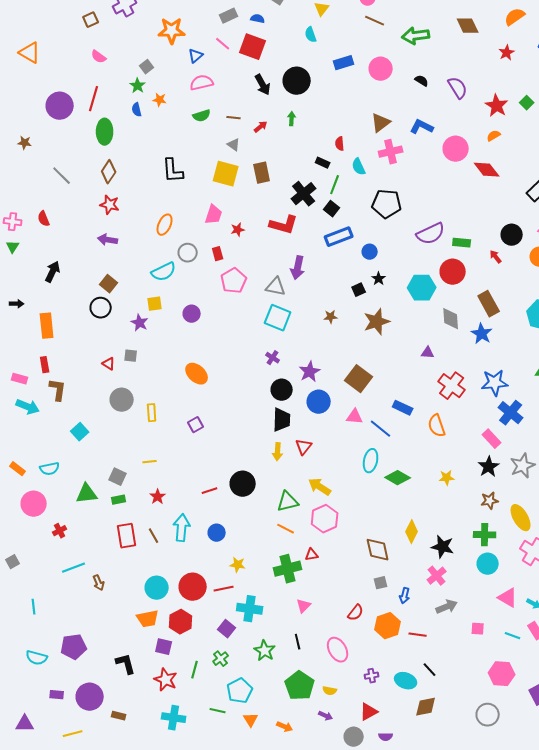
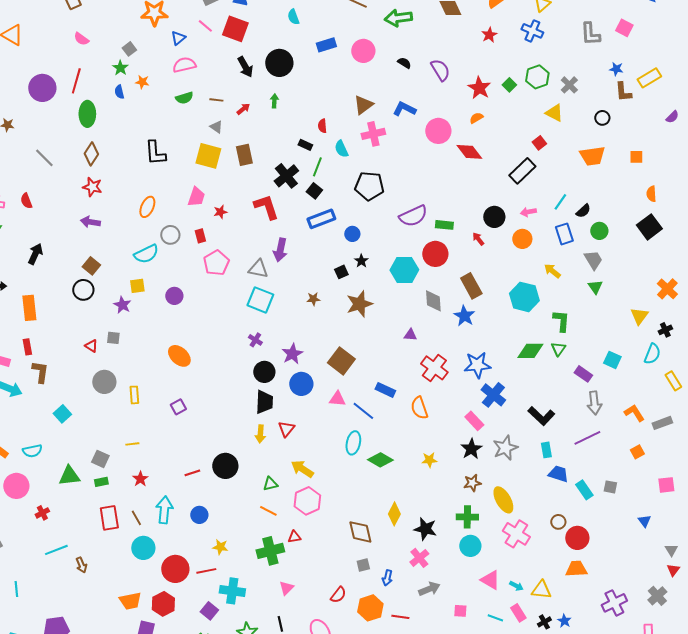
red L-shape: (284, 225) -> (266, 207), turned -124
green triangle: (288, 502) -> (270, 484), size x0.7
cyan circle: (157, 588) -> (143, 548), moved

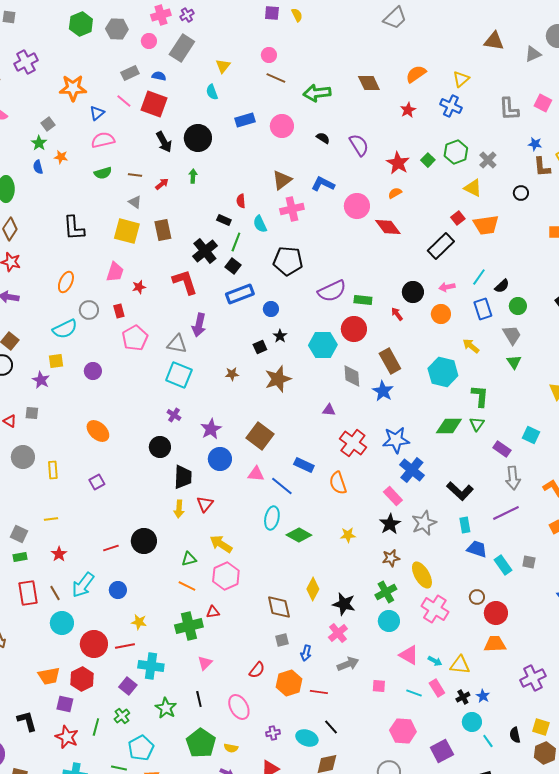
orange trapezoid: (592, 156) -> (486, 225), moved
black circle: (264, 372) -> (160, 447), moved
cyan arrow: (164, 510) -> (83, 585), turned -148
green cross: (467, 517) -> (386, 592), turned -30

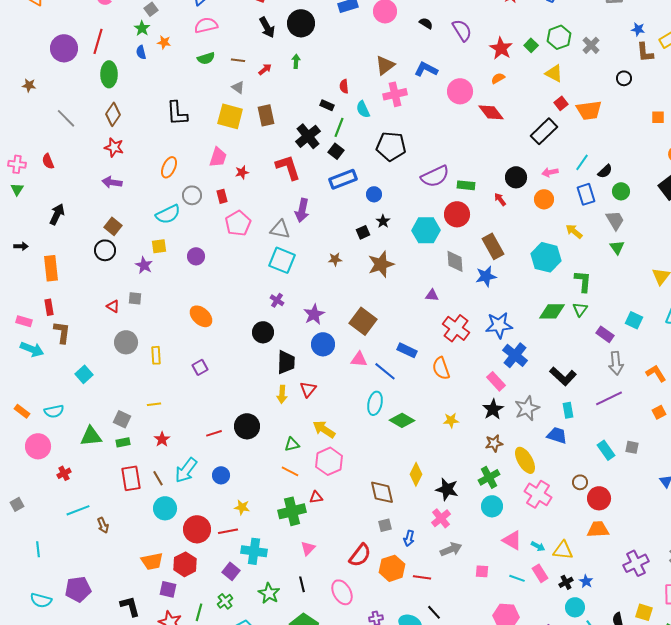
yellow triangle: (473, 188) -> (554, 73), moved
blue star: (383, 391) -> (486, 276), turned 30
blue trapezoid: (477, 549) -> (557, 435), moved
red semicircle: (257, 670) -> (360, 555), size x1.4

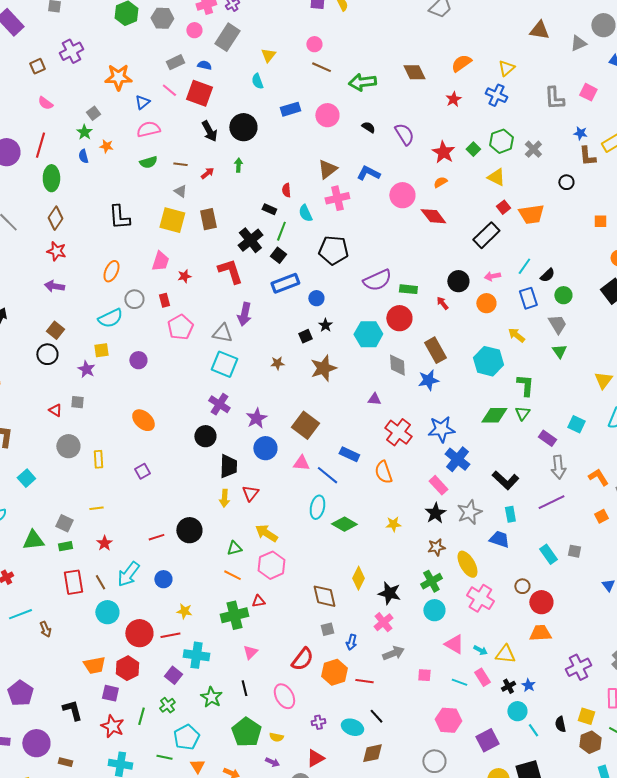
purple cross: (277, 300) -> (219, 404), size x1.5
purple pentagon: (78, 589) -> (20, 693), turned -30

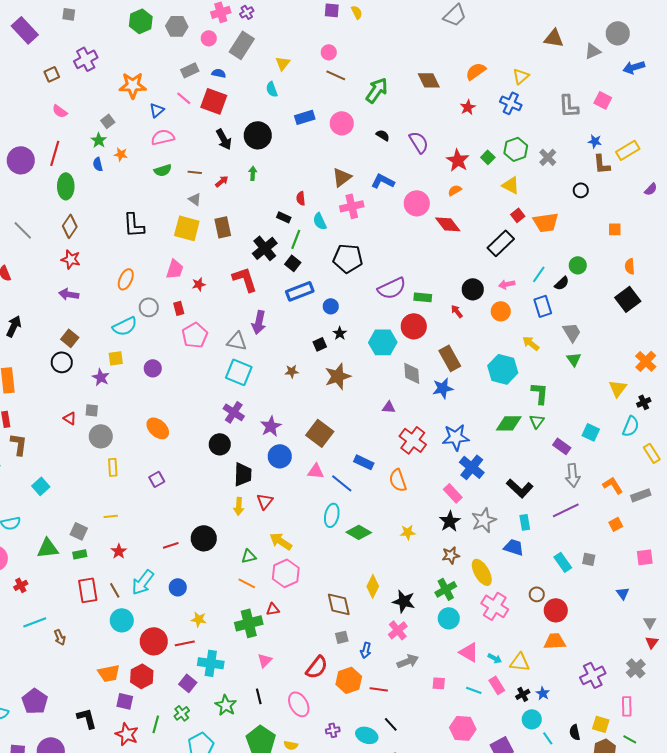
green arrow: (362, 82) -> (377, 90), turned 132
green circle: (563, 295) -> (578, 265), moved
gray circle: (68, 446) -> (101, 436), moved

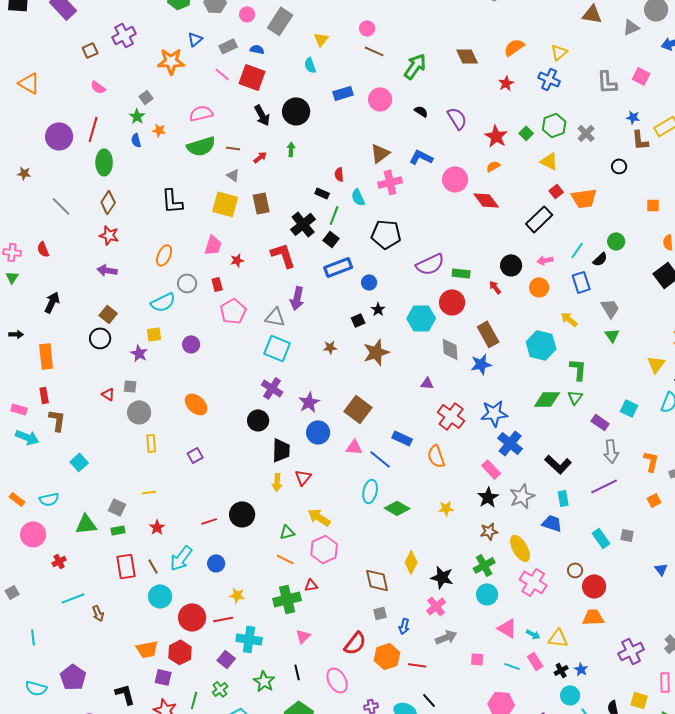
blue triangle: (157, 110) -> (195, 39), moved
green semicircle: (163, 170) -> (201, 146), size x1.6
orange L-shape: (613, 485) -> (651, 461), turned 45

